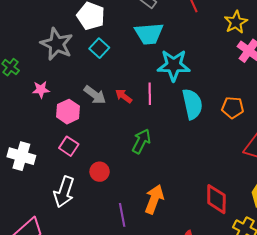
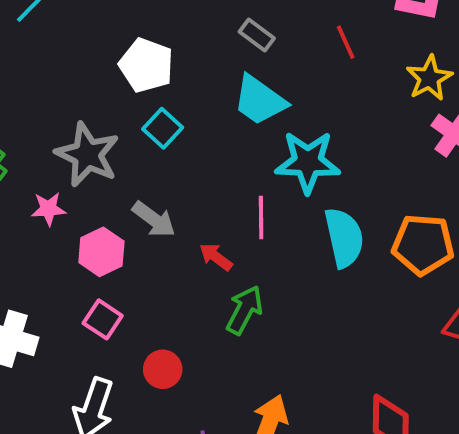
cyan trapezoid: (149, 34) -> (260, 100), turned 40
gray star: (57, 44) -> (87, 155), moved
red arrow: (124, 96) -> (216, 257), moved
orange pentagon: (233, 107) -> (423, 245), size x1.4

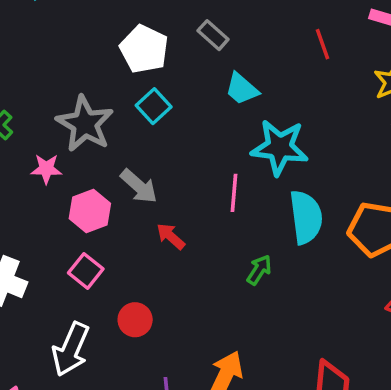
gray rectangle: (257, 35) -> (213, 35), moved
cyan trapezoid: (260, 100) -> (242, 89), size x0.7
red arrow: (216, 257) -> (171, 236), moved
green arrow: (245, 310) -> (259, 270), moved, size x0.7

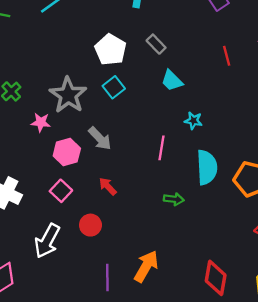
cyan star: (280, 147) -> (193, 121), size x0.5
red arrow: (171, 236) -> (108, 186), moved
green arrow: (259, 270) -> (174, 199), turned 60

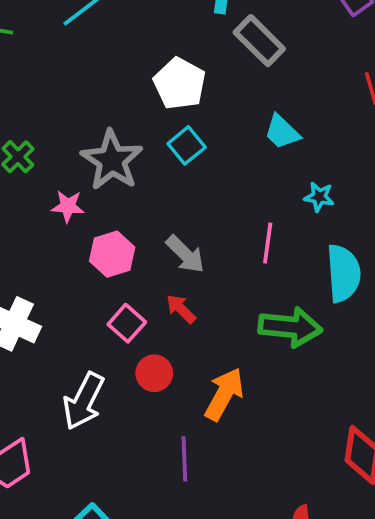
gray rectangle: (156, 44) -> (259, 41), moved, size x1.5
gray arrow: (100, 139) -> (185, 254), moved
pink square: (61, 191) -> (127, 323), moved
green arrow: (174, 199) -> (290, 327), size x1.8
orange arrow: (146, 266) -> (224, 394), moved

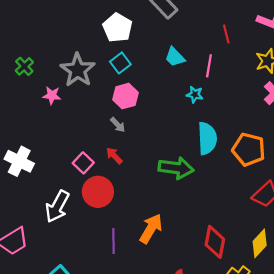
pink line: (268, 243) -> (209, 66), moved
pink hexagon: (112, 254) -> (125, 96), moved
gray arrow: (185, 254) -> (118, 125), size x0.7
red circle: (154, 373) -> (98, 192), size x1.5
orange arrow: (224, 394) -> (151, 229), moved

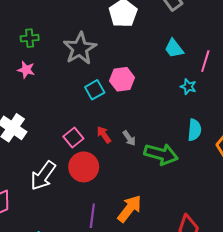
cyan square: (120, 63) -> (95, 90), moved
green cross: (24, 66) -> (30, 38), turned 30
pink star: (52, 95) -> (26, 70), moved
gray arrow: (118, 125) -> (129, 138), moved
cyan semicircle: (207, 138) -> (195, 130), size x0.7

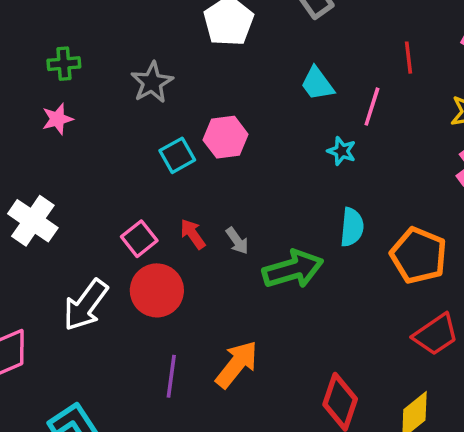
gray star: (80, 48) -> (152, 82), size x0.7
pink star: (26, 70) -> (57, 119), turned -30
green arrow: (161, 154) -> (293, 269), turned -32

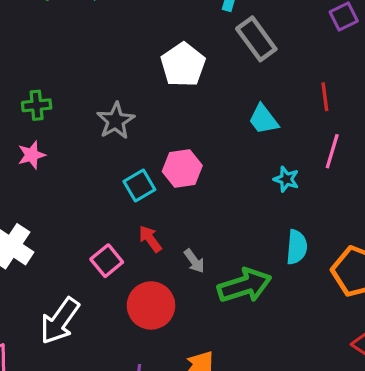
red line: (408, 58) -> (325, 97), moved
pink line: (372, 107) -> (332, 151), moved
red arrow: (193, 234) -> (150, 239), moved
red circle: (157, 290) -> (151, 305), moved

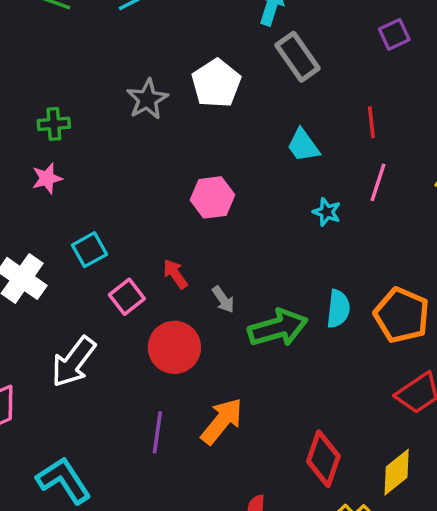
gray star: (116, 121) -> (147, 99), moved
cyan square: (139, 186) -> (90, 250), moved
cyan semicircle: (297, 247) -> (338, 309), moved

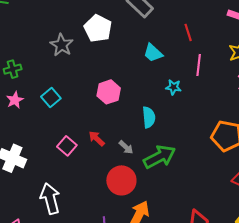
cyan square: (90, 250) -> (51, 97), moved
pink square: (127, 297) -> (67, 146), moved
cyan semicircle: (338, 309) -> (149, 117), moved
red circle: (174, 347) -> (121, 180), moved
white arrow: (74, 362) -> (50, 199), turned 140

